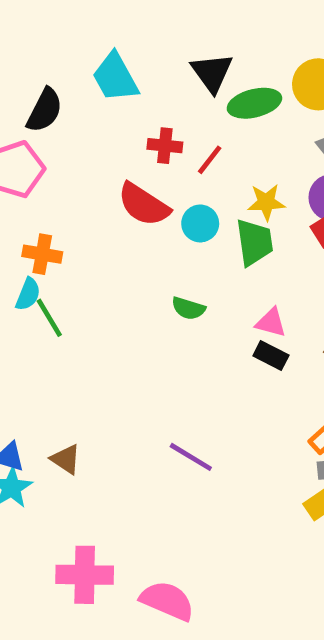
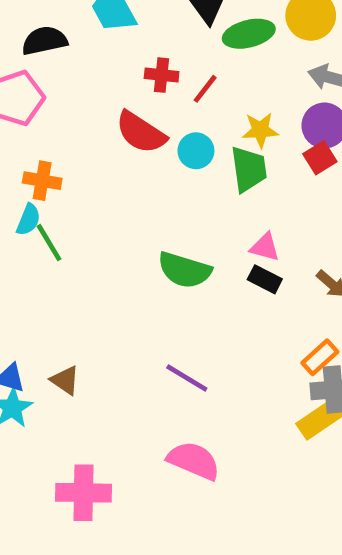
black semicircle: (45, 110) -> (44, 41), turned -129
green semicircle: (188, 308) -> (184, 270), moved, size x1.6
pink semicircle: (167, 601) -> (194, 461), moved

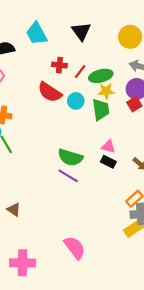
green ellipse: (249, 34) -> (101, 76), moved
purple line: (187, 378) -> (68, 176), moved
pink semicircle: (194, 461) -> (75, 248), turned 30

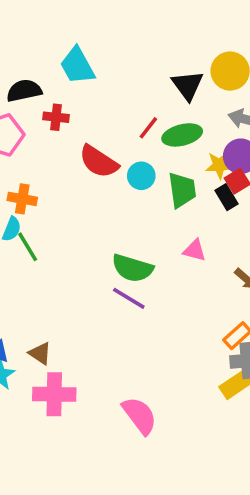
black triangle: (81, 31) -> (187, 85), moved
red cross: (59, 65) -> (56, 117), moved
yellow star: (106, 91) -> (219, 165), moved
black rectangle: (108, 162) -> (227, 197), moved, turned 32
pink cross: (23, 263) -> (54, 394), moved

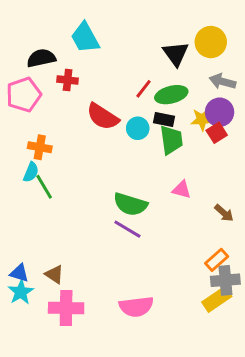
black rectangle: (227, 197) -> (164, 119), moved, turned -48
pink semicircle: (140, 416) -> (136, 307), moved, turned 120

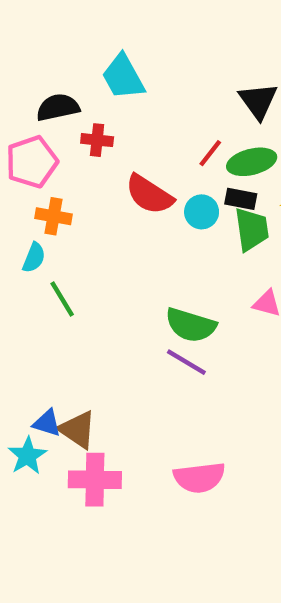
orange cross: (40, 147) -> (53, 216), moved
cyan semicircle: (31, 172) -> (34, 258), moved
blue triangle: (19, 273) -> (47, 423), moved
brown triangle: (54, 274) -> (77, 430), size x1.4

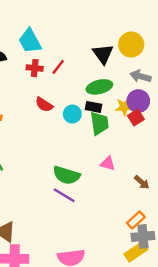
red cross: (97, 140) -> (35, 68), moved
red line: (210, 153) -> (58, 67), moved
red semicircle: (149, 194) -> (44, 105), size x0.7

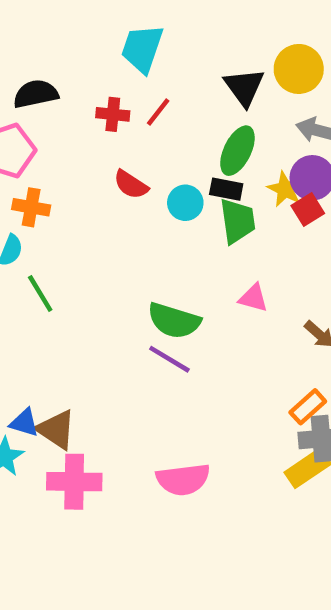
cyan trapezoid: (30, 41) -> (142, 49), moved, turned 48
green ellipse: (99, 87) -> (237, 151), turned -50
yellow star: (124, 107) -> (285, 189), turned 30

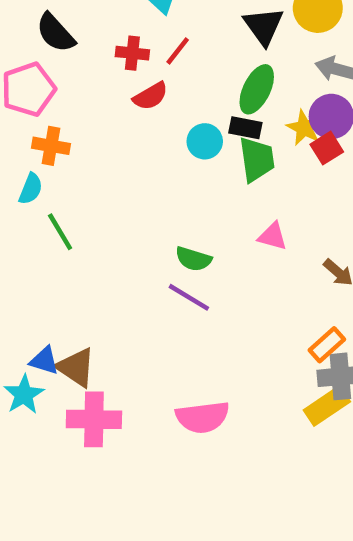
black semicircle: (36, 94) -> (56, 33), turned -120
red semicircle: (131, 185) -> (150, 96), moved, turned -63
green semicircle: (174, 321) -> (193, 259), size x0.7

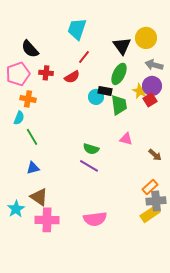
red cross: (132, 53) -> (46, 73), moved
black rectangle: (245, 128) -> (105, 91), moved
blue triangle: (44, 361) -> (33, 168), moved, turned -32

